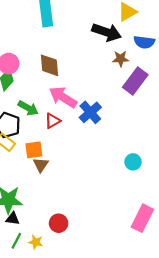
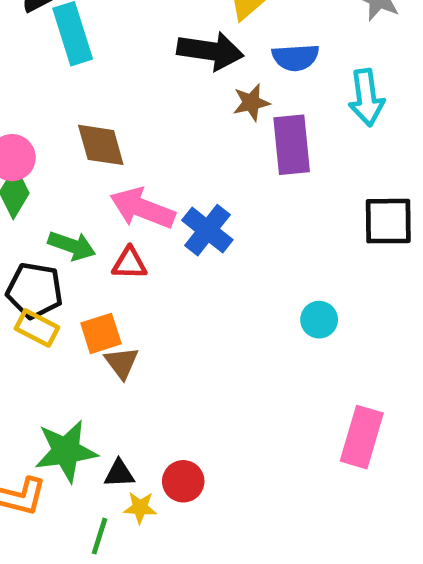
purple rectangle: (135, 81) -> (292, 145), turned -32
red triangle: (53, 121) -> (129, 263), turned 42
black triangle: (13, 219) -> (119, 474), moved
yellow star: (36, 242) -> (140, 508), moved

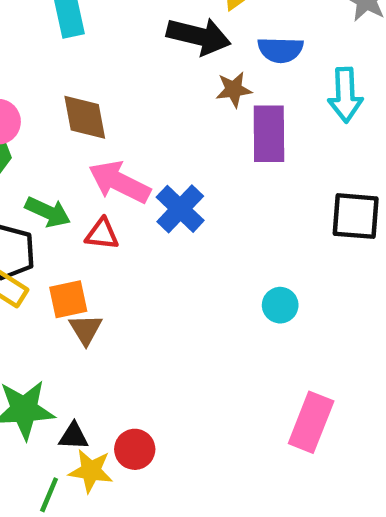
yellow star: (140, 508) -> (91, 471), size x1.4

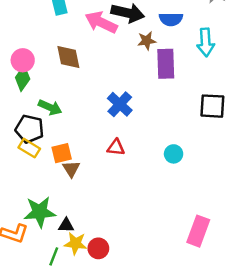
pink arrow: (119, 182) -> (101, 22), moved
red triangle: (102, 234) -> (116, 147), moved
pink rectangle: (311, 422) -> (198, 231), moved
red circle: (135, 449) -> (98, 248), moved

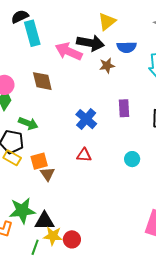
purple rectangle: (166, 64) -> (124, 108), moved, size x0.7
black triangle: (66, 225) -> (44, 221), size x1.5

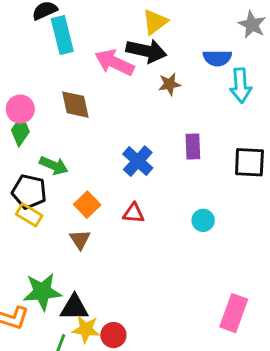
yellow triangle: (107, 22) -> (155, 22), moved
blue semicircle: (127, 47) -> (217, 58), moved
orange square: (39, 161) -> (87, 205), moved, turned -30

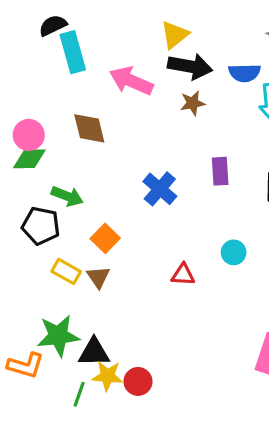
black arrow: (146, 51) -> (190, 66), moved
green diamond: (20, 131) -> (29, 159), turned 56
red triangle: (134, 213) -> (183, 275), moved
yellow rectangle: (29, 215) -> (66, 271), moved

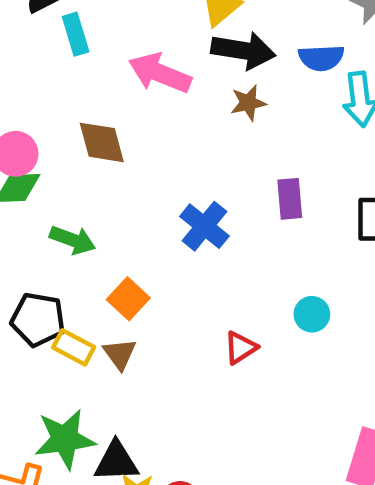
cyan rectangle: (73, 52) -> (76, 34), size x0.7
black pentagon: (41, 226) -> (38, 319), moved
red triangle: (183, 275) -> (241, 348), turned -35

